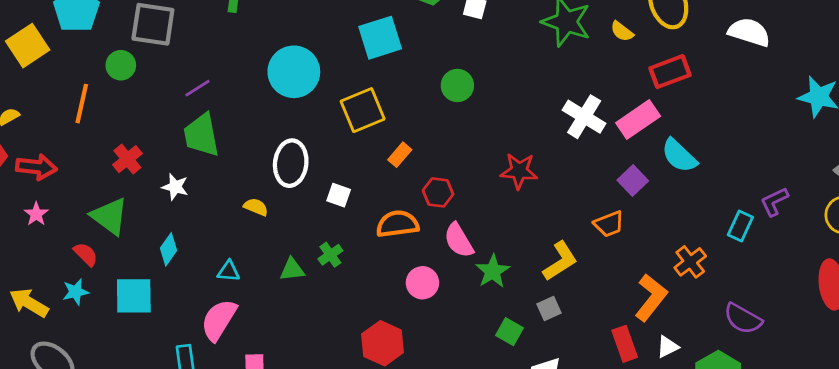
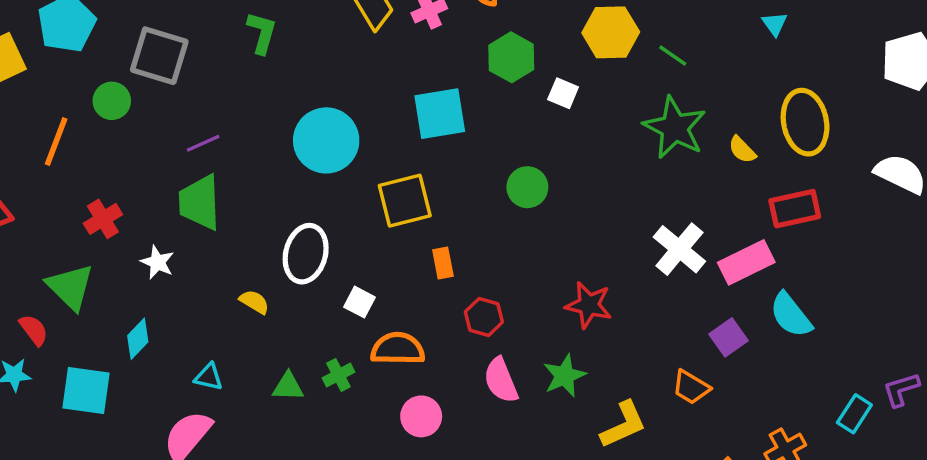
orange rectangle: (400, 155) -> (443, 263), turned -60
orange semicircle: (397, 224) -> (398, 349), moved
orange trapezoid: (609, 224) -> (691, 387), turned 44
green star: (493, 271) -> (564, 376), moved
pink circle: (422, 283) -> (421, 416), moved

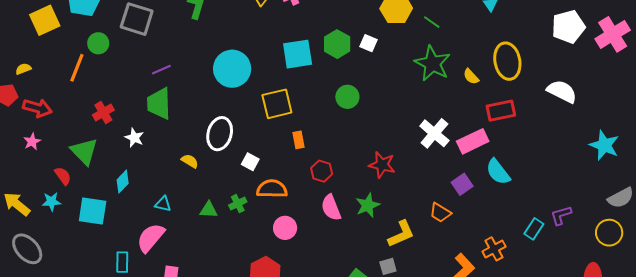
green hexagon: (511, 57) -> (337, 44), moved
green circle: (112, 101) -> (98, 43), moved

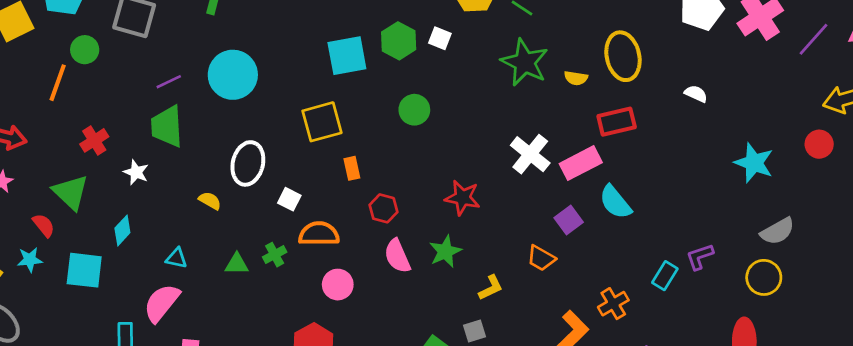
cyan circle: (232, 69) -> (233, 75), moved
yellow semicircle: (471, 77) -> (576, 78), turned -36
white semicircle: (562, 91) -> (696, 94), size x0.6
yellow L-shape: (401, 234) -> (491, 288), size x0.7

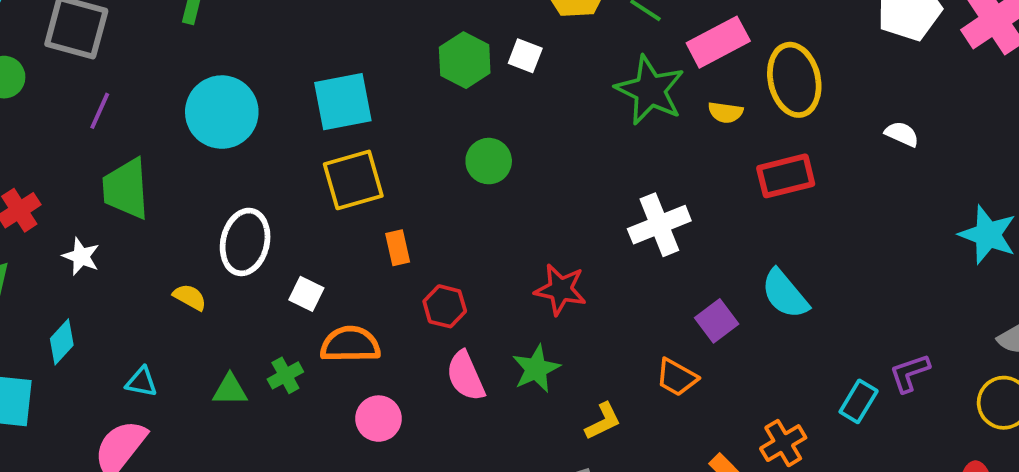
cyan square: (347, 56) -> (343, 102), moved
purple line: (169, 82) -> (100, 111), moved, turned -40
white cross: (530, 154) -> (659, 225), turned 30
pink rectangle: (581, 163) -> (718, 42), moved

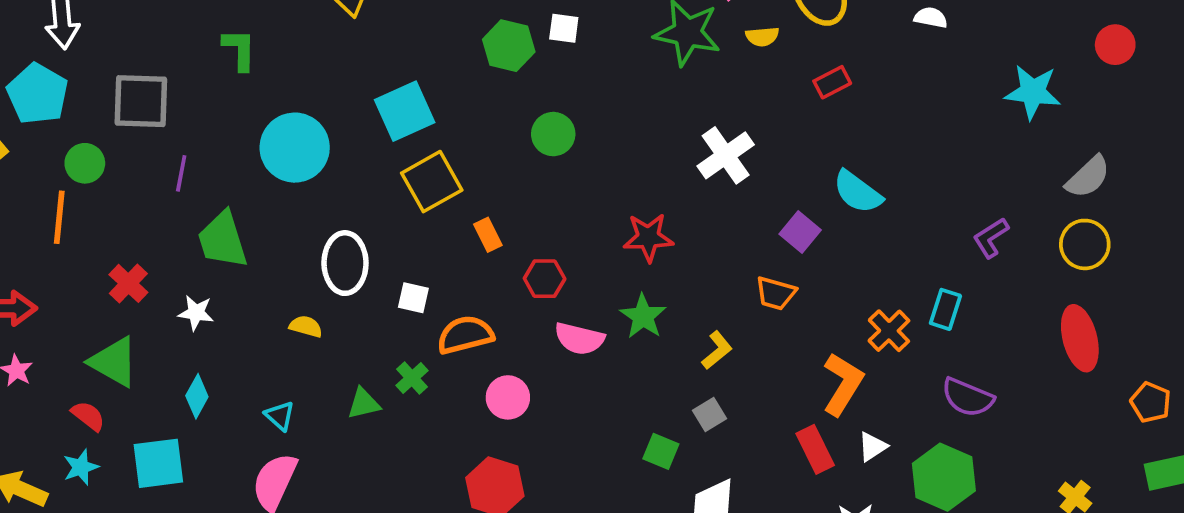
red rectangle: (786, 176) -> (832, 82), size x0.7
pink semicircle: (466, 376) -> (579, 339), turned -39
cyan triangle: (142, 382) -> (280, 416), turned 44
cyan rectangle: (859, 401) -> (945, 309), moved

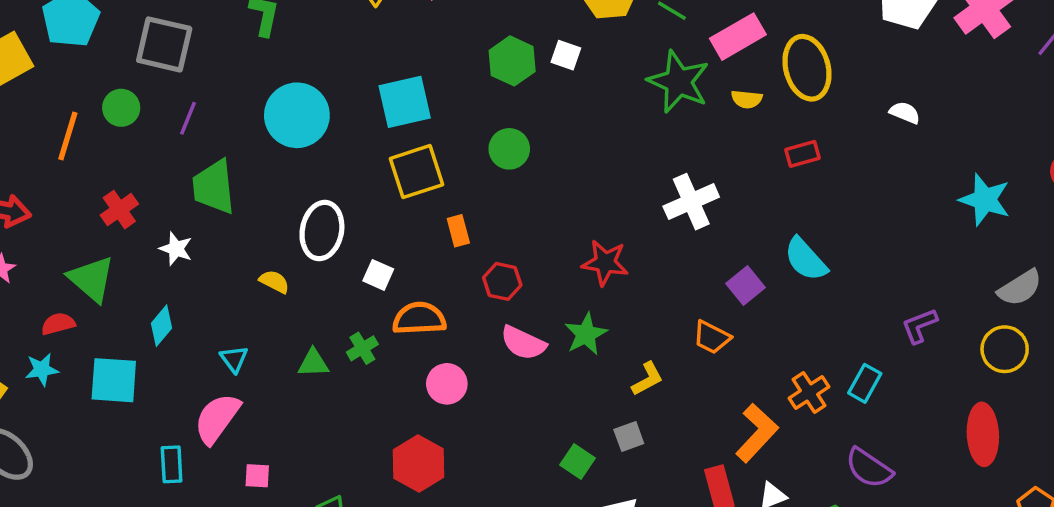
green circle: (553, 134) -> (509, 149), moved
green circle: (85, 163) -> (121, 108), moved
red semicircle: (88, 416) -> (58, 324), turned -64

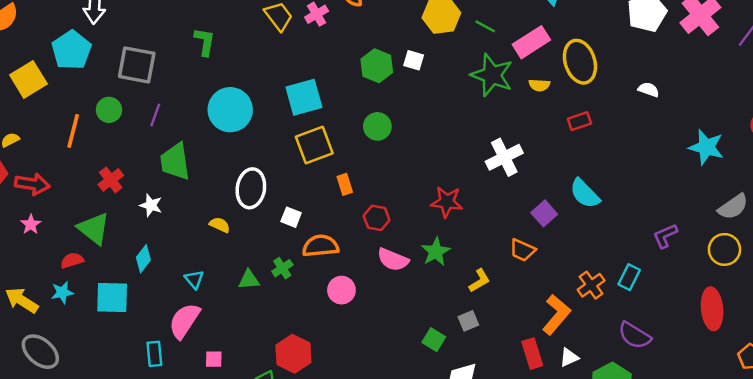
red hexagon: (418, 463) -> (293, 354), moved

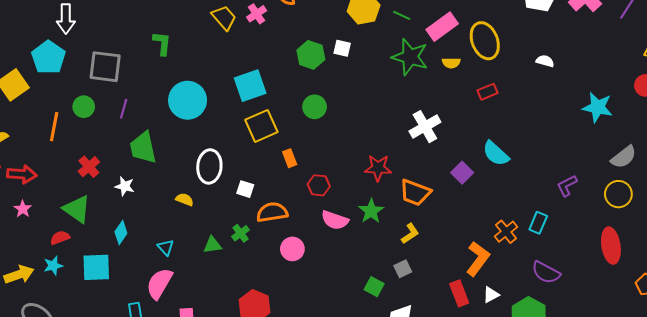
orange trapezoid: (522, 250) -> (415, 192), moved, size x1.4
yellow arrow: (22, 300) -> (19, 275), turned 132

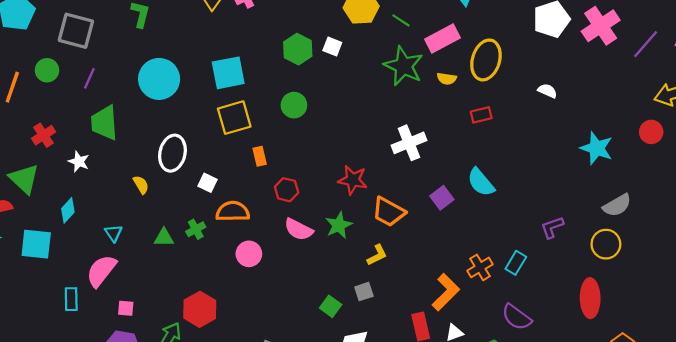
yellow ellipse: (485, 41) -> (486, 60), turned 30
yellow semicircle: (185, 199) -> (141, 185), turned 30

